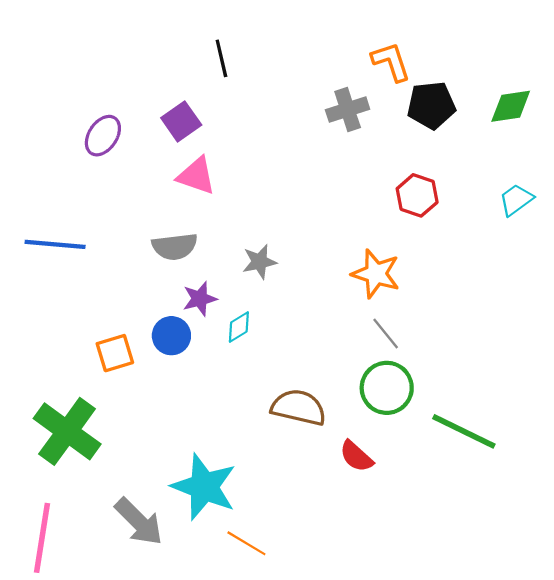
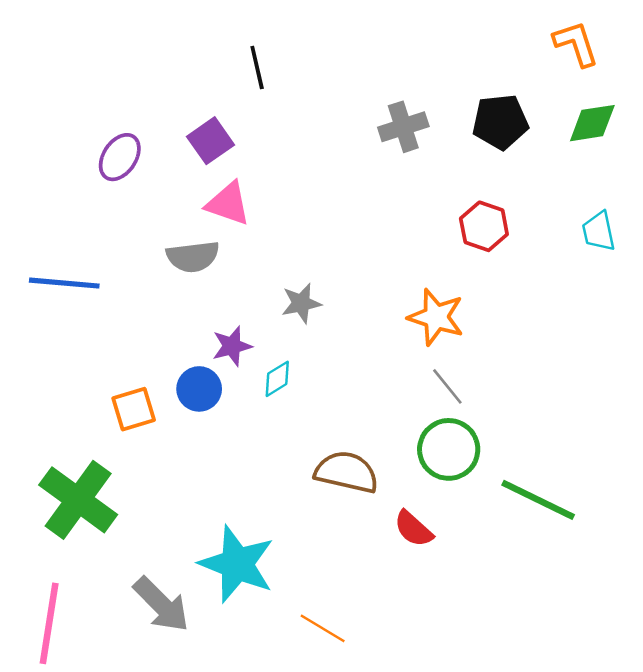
orange L-shape: (391, 62) -> (576, 44), moved
cyan trapezoid: (516, 200) -> (599, 231), turned -66
gray semicircle: (175, 247) -> (193, 257), moved
orange line: (246, 543) -> (323, 628), moved

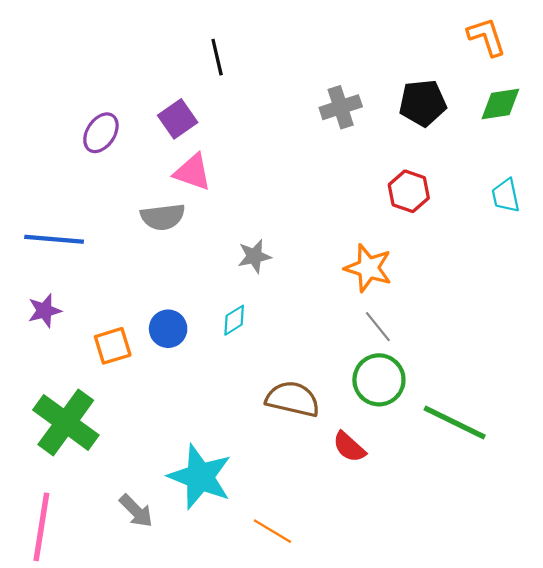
purple star: (232, 346) -> (45, 311), moved
gray arrow: (161, 604) -> (136, 511), size x0.7

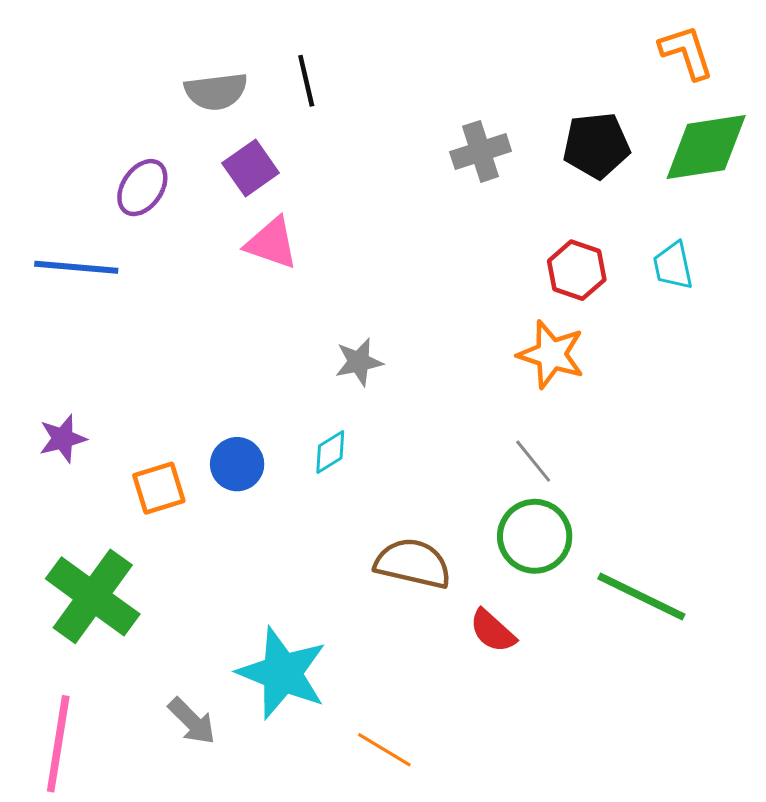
green diamond: (500, 104) -> (706, 147), size x1.5
cyan trapezoid: (506, 196) -> (673, 266), moved
gray semicircle: (163, 217) -> (216, 91), moved
blue line: (54, 239) -> (76, 267), moved
orange star: (368, 268) -> (551, 354), moved

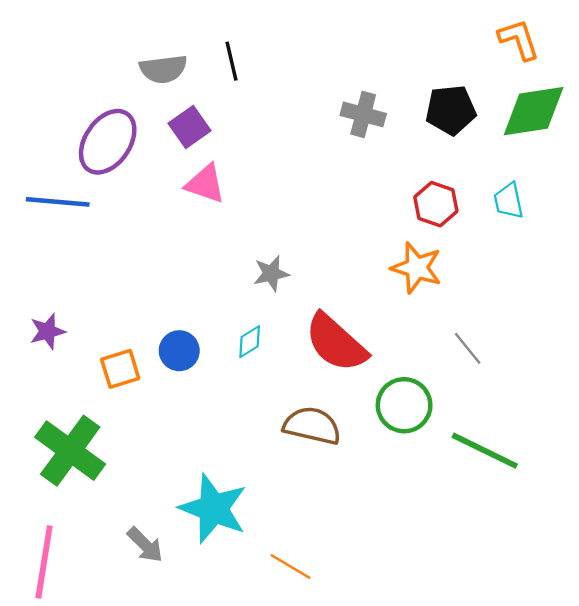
gray cross: (481, 151) -> (363, 114), turned 33
purple ellipse: (142, 188) -> (108, 142), size x1.5
gray line: (533, 461) -> (468, 348), moved
red semicircle: (493, 631) -> (336, 343), moved, size x1.8

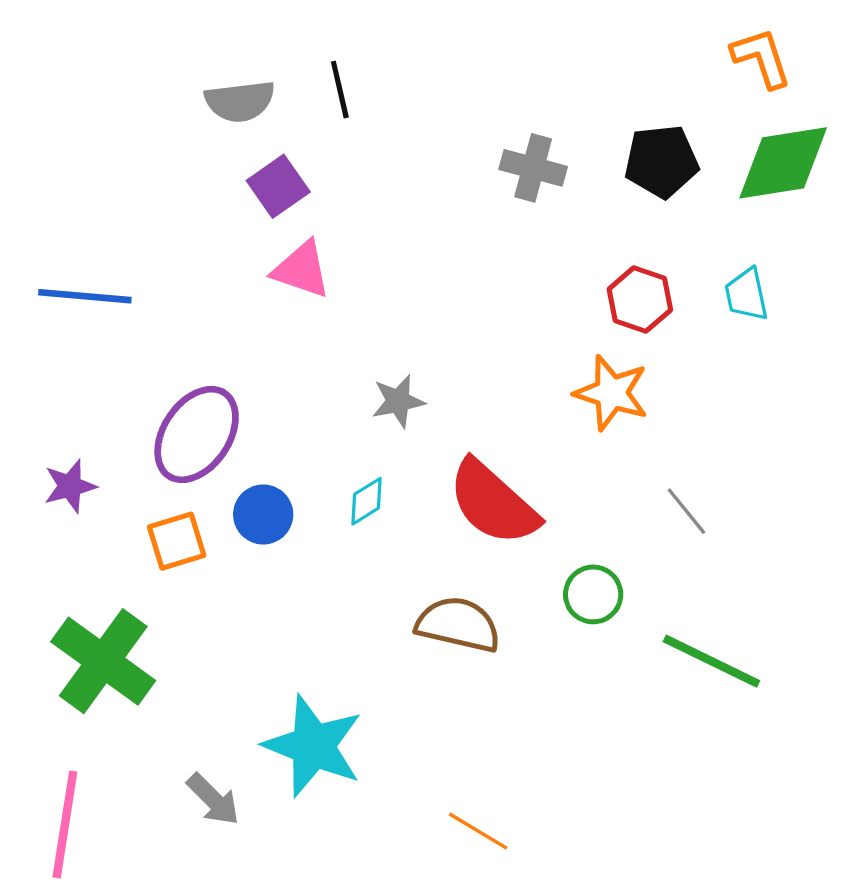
purple ellipse: (108, 142) -> (197, 435), moved
green circle: (404, 405) -> (593, 594), size x0.7
orange line: (291, 566) -> (478, 831), moved

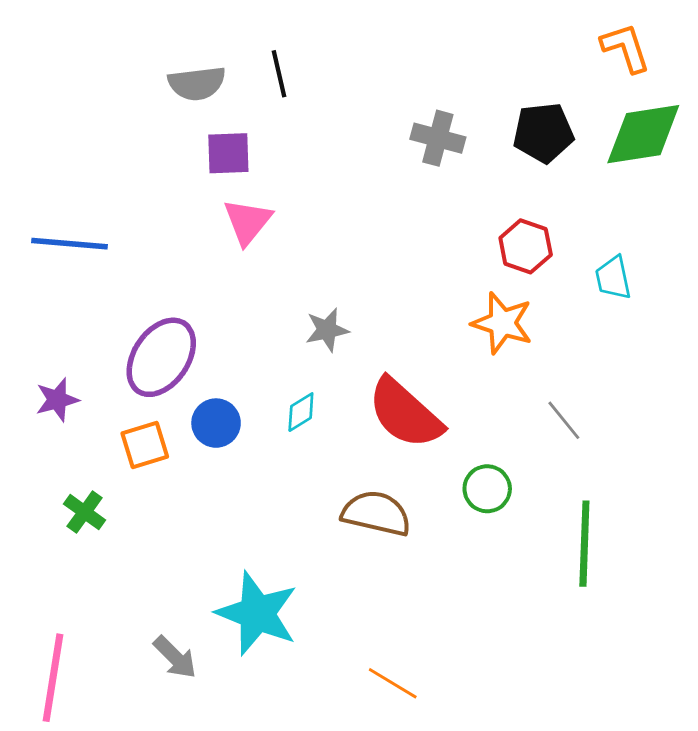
purple square: (278, 186) -> (228, 153), turned 33
pink triangle: (302, 270) -> (248, 222), turned 50
cyan trapezoid: (746, 295) -> (613, 278), moved
green cross: (103, 661) -> (85, 512), moved, size x0.5
green line: (711, 661) -> (584, 544), turned 66

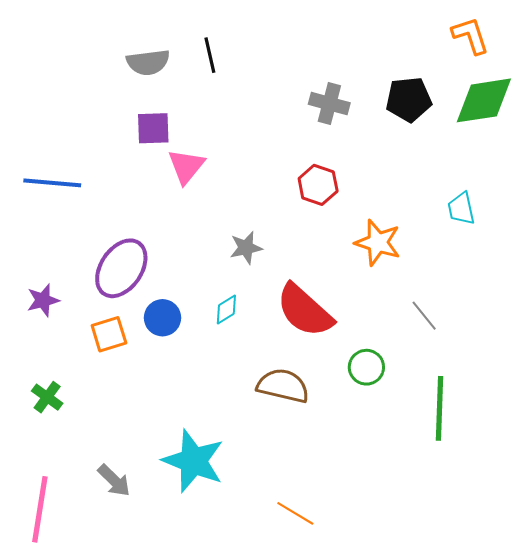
purple square: (228, 153) -> (153, 128), moved
red hexagon: (526, 246) -> (318, 185), moved
green cross: (85, 512) -> (47, 397), moved
gray arrow: (175, 657) -> (114, 480), moved

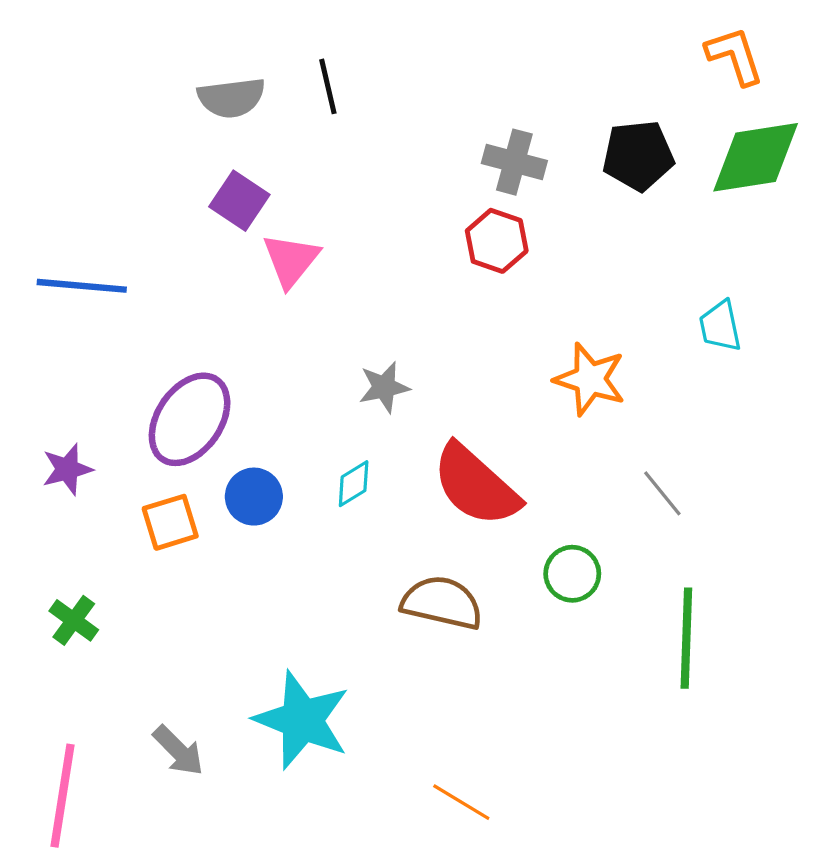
purple square: (153, 128) -> (239, 201), turned 36
red hexagon: (318, 185) -> (497, 241), moved

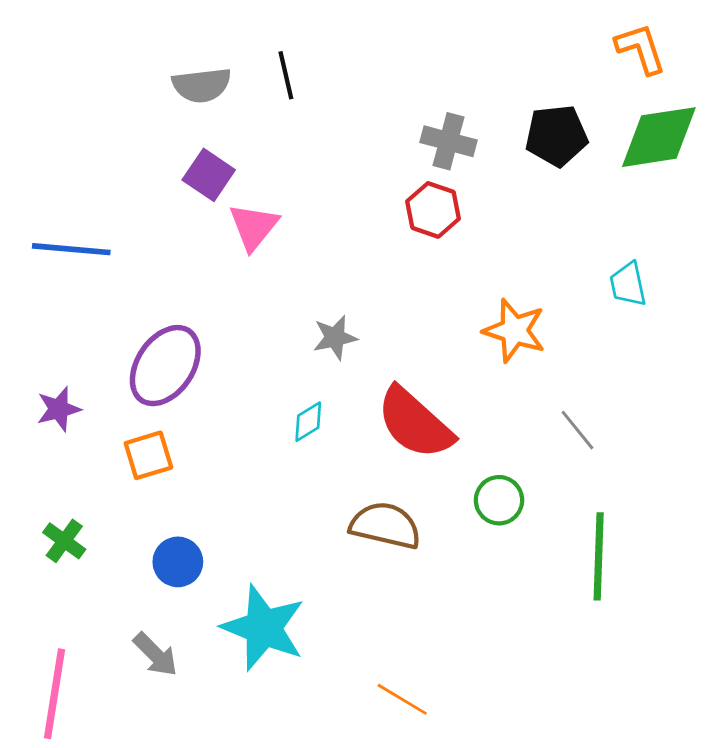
blue circle: (254, 497) -> (178, 562), moved

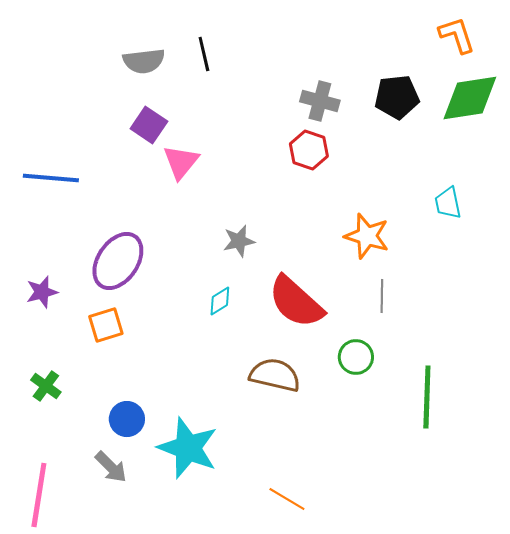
gray line: (578, 430) -> (382, 296), moved, turned 40
blue circle: (178, 562) -> (127, 419), moved

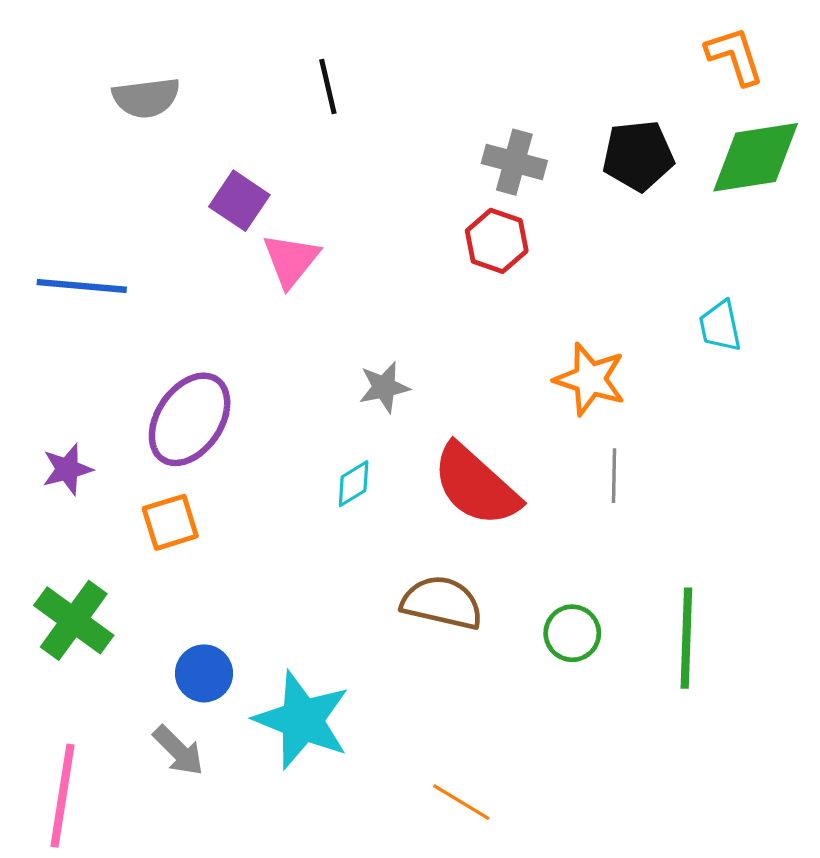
gray semicircle: (144, 61) -> (146, 98), moved
green circle: (356, 357) -> (572, 633), moved
green cross: (46, 386) -> (74, 620), size x1.6

